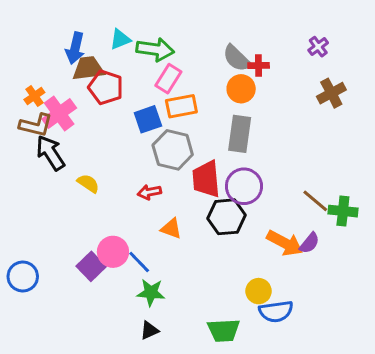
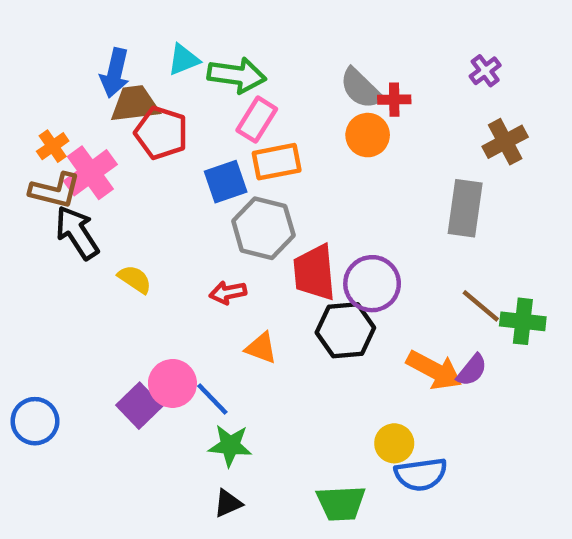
gray rectangle: (240, 134) -> (465, 208), moved

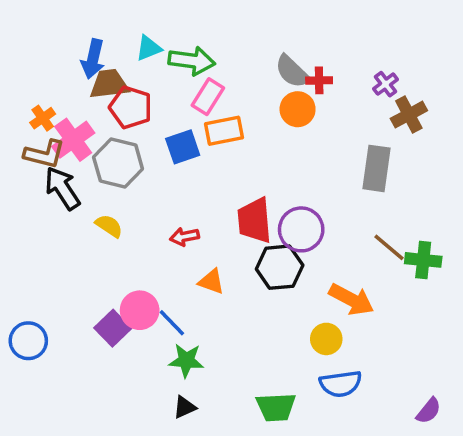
purple cross: (485, 71) -> (386, 84), moved
gray hexagon: (263, 228) -> (118, 163), moved
purple semicircle: (472, 370) -> (429, 411), moved
yellow circle: (394, 443) -> (326, 339), moved

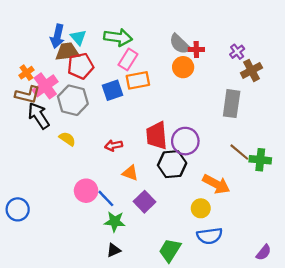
cyan triangle: (149, 48) -> (78, 37), moved, turned -49
red pentagon: (131, 107) -> (81, 66), turned -30
purple square: (113, 328) -> (144, 202), moved
green trapezoid: (276, 407) -> (170, 250), turned 125

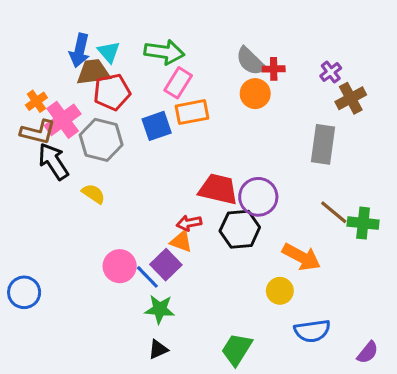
red trapezoid: (157, 136) -> (218, 189), turned 108
red arrow: (114, 145) -> (189, 223), moved
purple square: (144, 202) -> (166, 265), moved
blue semicircle: (210, 236) -> (312, 331), moved

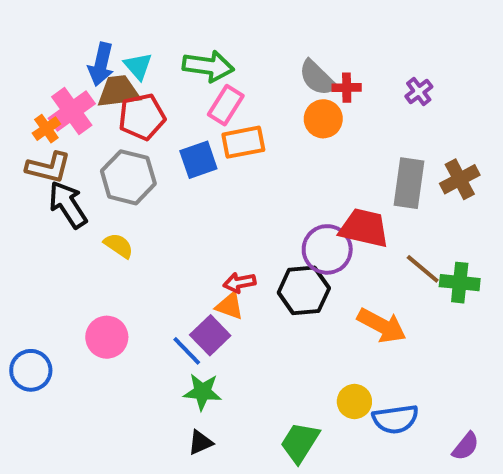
brown cross: (351, 98) -> (460, 179), moved
pink cross: (63, 120) -> (72, 111), moved
red trapezoid: (218, 189) -> (364, 228), moved
pink circle: (120, 266) -> (107, 337), moved
yellow circle: (280, 291) -> (354, 402), moved

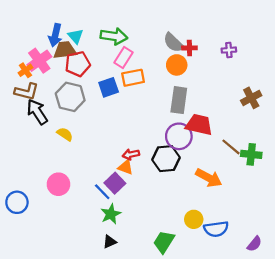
purple cross: (419, 92) -> (229, 50), turned 32
gray rectangle: (409, 183) -> (179, 100), moved
green star: (202, 392) -> (111, 214), turned -30

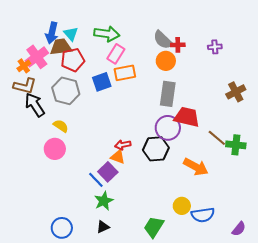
pink circle: (58, 184) -> (55, 149), moved
blue circle: (17, 202) -> (62, 228), moved

